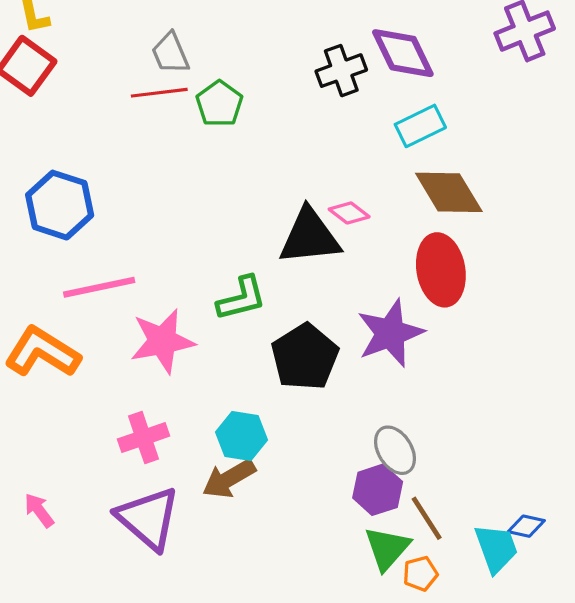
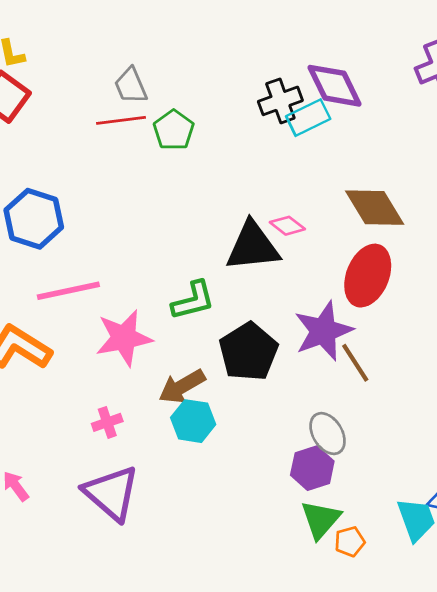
cyan rectangle: (420, 126) -> (308, 118), moved
red ellipse: (441, 270) -> (368, 276), turned 32
pink cross: (143, 438) -> (107, 422), size x0.7
brown arrow: (229, 479) -> (182, 386), moved
brown line: (427, 518) -> (355, 363), moved

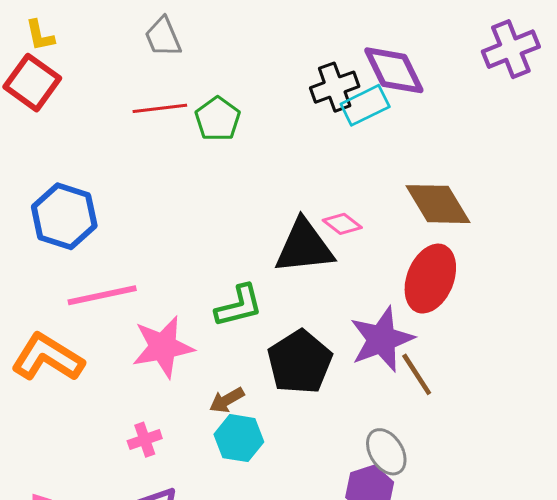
gray trapezoid: (131, 86) -> (163, 37), moved
brown arrow: (182, 386) -> (227, 400), size x0.7

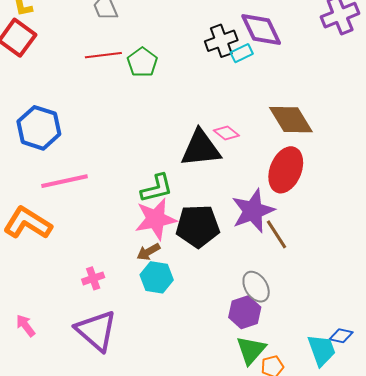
cyan rectangle: (365, 105) -> (242, 53), size x0.7
pink star: (163, 347) -> (156, 219), moved
black pentagon: (300, 362) -> (198, 226), turned 30

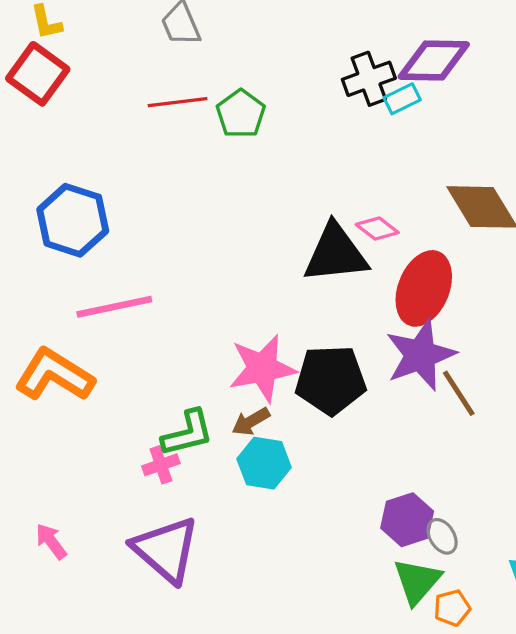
purple diamond: (261, 30) -> (434, 61), turned -63
red ellipse: (286, 170) -> (424, 288), moved
green L-shape: (157, 188) -> (188, 433), moved
gray ellipse: (256, 287) -> (442, 536), moved, size x0.7

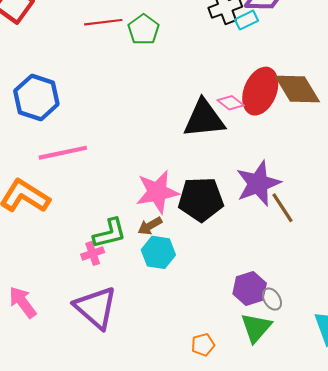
red ellipse: (424, 288) -> (260, 91), moved
pink arrow: (51, 541) -> (23, 302), size x1.4
orange pentagon: (452, 608) -> (203, 345), moved

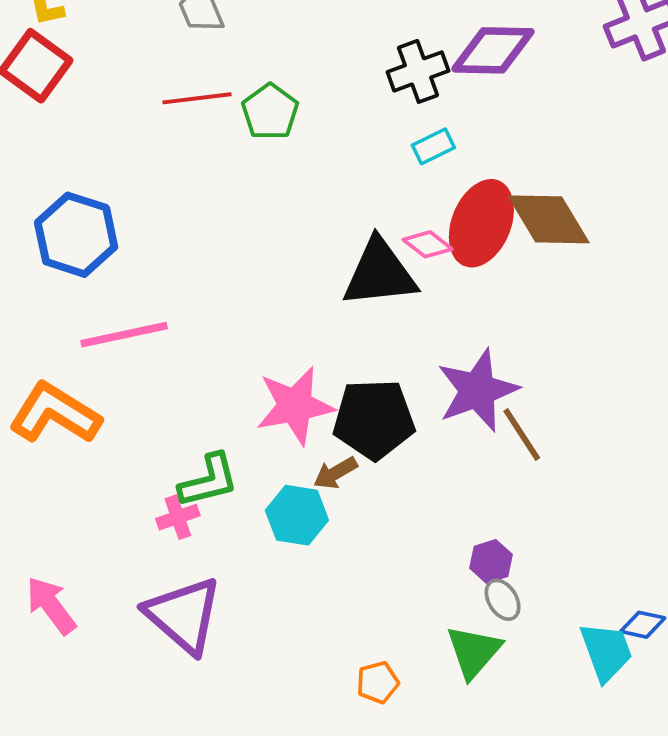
cyan rectangle: (246, 20) -> (433, 146), moved
brown arrow: (150, 226) -> (335, 473), moved
purple hexagon: (250, 288) -> (491, 561), moved, size x0.7

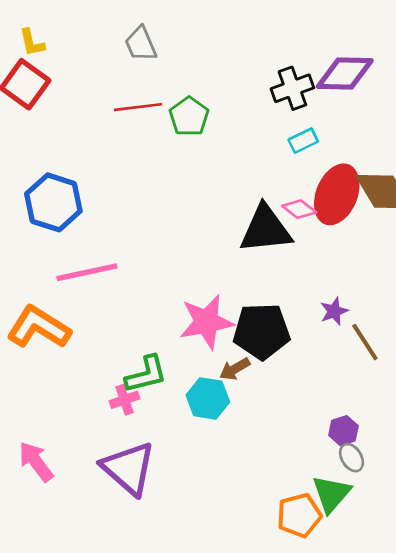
purple star: (478, 390) -> (334, 311), size x0.5
orange pentagon: (378, 682) -> (299, 515), moved, size x1.5

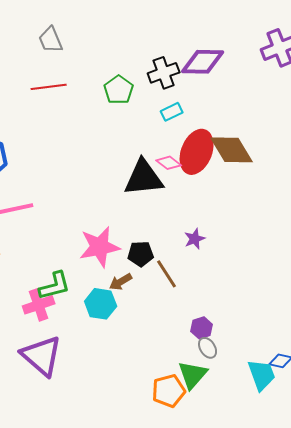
green pentagon: (189, 116) -> (119, 90), moved
black pentagon: (262, 331) -> (141, 254), size x0.6
brown line: (365, 342) -> (167, 274), moved
pink cross: (125, 400) -> (39, 305), size x1.4

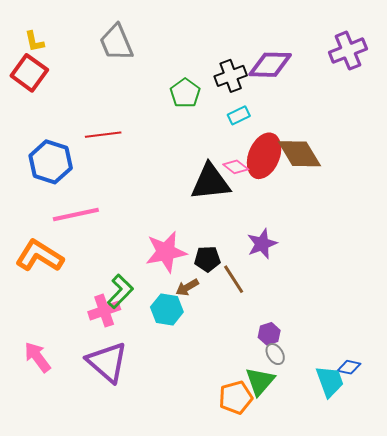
gray trapezoid: (51, 40) -> (116, 42), size x1.4
red line: (49, 87) -> (103, 135), moved
purple star: (195, 239) -> (262, 244), size x1.4
green L-shape: (55, 286) -> (120, 291), turned -32

